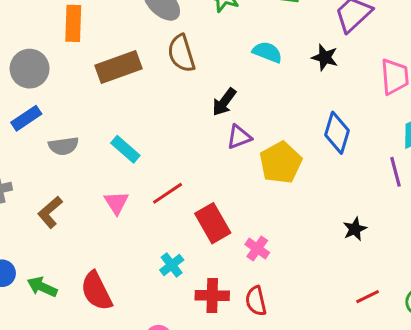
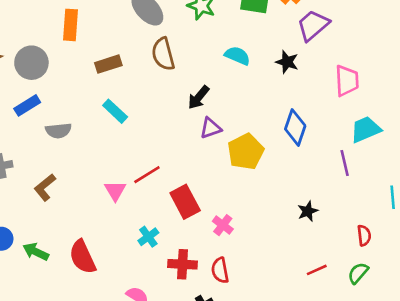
brown rectangle: (118, 67) -> (108, 64), size x0.7
cyan rectangle: (125, 149) -> (115, 111), moved
pink triangle: (116, 203) -> (115, 191), moved

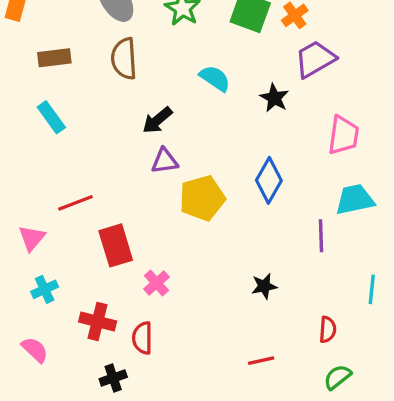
pink triangle: (115, 191) -> (32, 238), moved
cyan cross: (148, 237) -> (45, 289), moved
green semicircle: (358, 273) -> (337, 377), moved

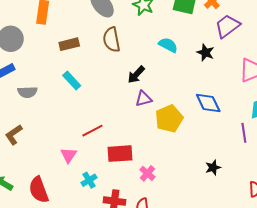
blue diamond: (269, 180) -> (208, 103), turned -48
red rectangle: (116, 245) -> (120, 154), turned -70
cyan cross: (45, 289) -> (89, 180), moved

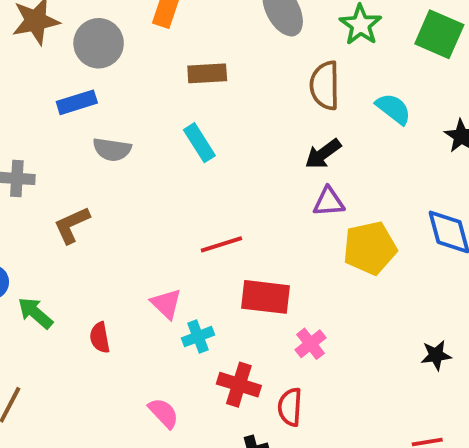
brown semicircle: (112, 40) -> (325, 85), moved
pink triangle: (69, 155) -> (166, 304), moved, turned -30
red semicircle: (39, 190) -> (100, 338), size x0.6

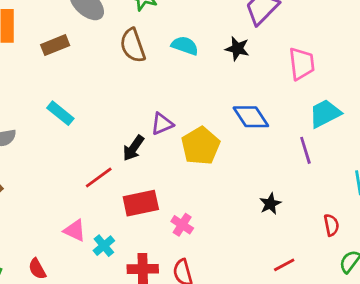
brown rectangle: (207, 73) -> (55, 45), moved
black arrow: (323, 154) -> (133, 148), moved

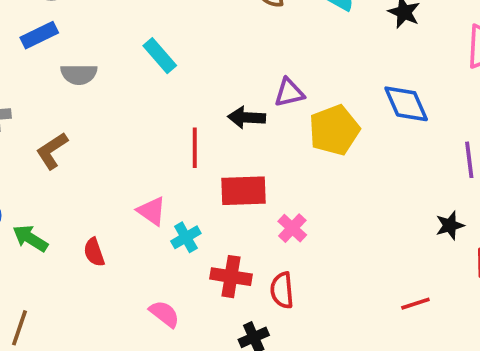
black arrow: (133, 148) -> (247, 118), turned 48
red line: (99, 177) -> (195, 148), turned -64
black star: (270, 204) -> (450, 225), moved

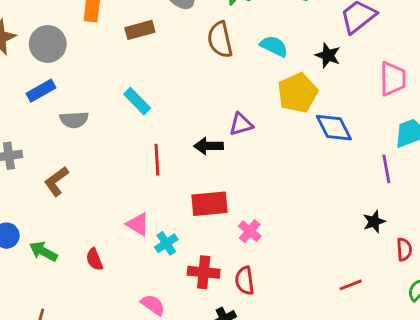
yellow pentagon: (334, 130) -> (298, 93), moved
red line: (195, 148) -> (157, 160), moved

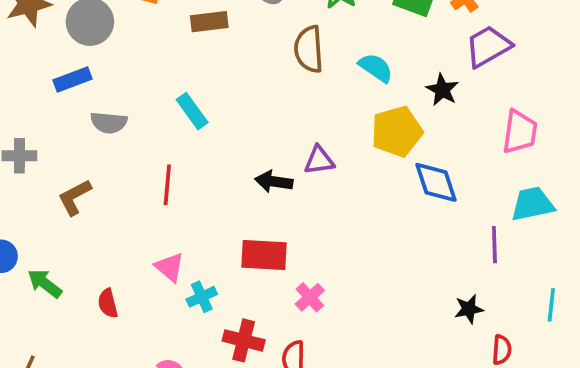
red line: (157, 160) -> (167, 185), moved

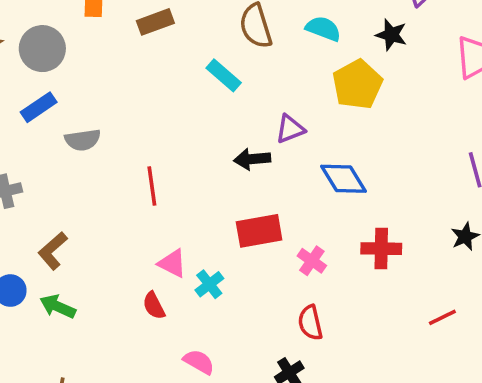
cyan rectangle: (192, 111) -> (224, 75), moved
blue diamond: (436, 182) -> (344, 179), moved
brown L-shape: (75, 197) -> (53, 251), moved
red semicircle: (108, 303) -> (154, 306), moved
red cross: (244, 340) -> (381, 249), moved

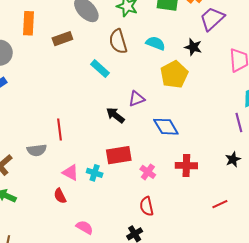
gray semicircle: (83, 140) -> (37, 150), moved
black arrow: (252, 159) -> (115, 115), turned 42
cyan cross: (209, 284) -> (95, 173), moved, turned -35

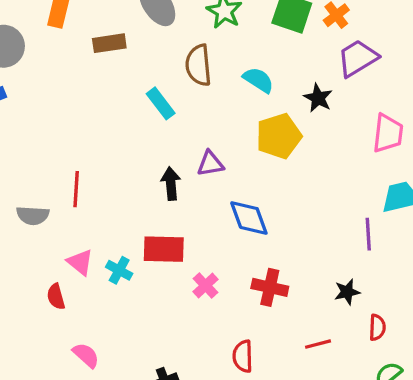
black arrow: (115, 115) -> (171, 184), turned 36
red line: (220, 204) -> (318, 344), moved
red semicircle: (147, 206) -> (243, 356), moved

